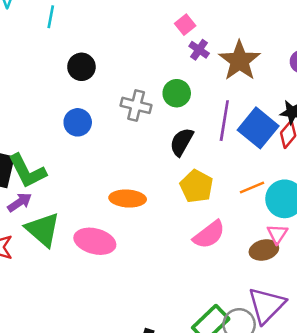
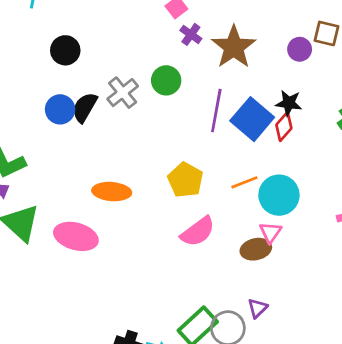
gray cross: (136, 105) -> (123, 93), turned 36
black semicircle: (182, 142) -> (85, 107), moved
purple triangle: (266, 305) -> (257, 308), size x0.5

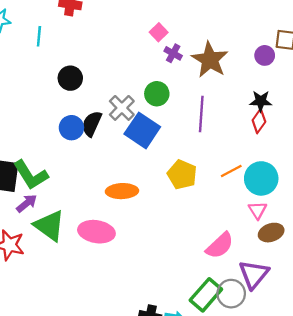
blue square: (252, 119) -> (142, 130), moved
pink semicircle: (198, 232) -> (220, 246), moved
brown ellipse: (256, 249) -> (271, 233), moved
purple triangle: (257, 308) -> (254, 274), size x1.8

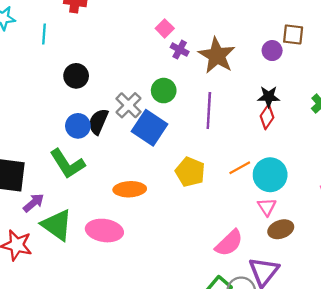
green L-shape: (31, 175) -> (67, 164), moved

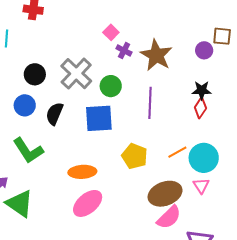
gray cross: (129, 105) -> (76, 74), moved, size x1.4
blue circle: (78, 126) -> (25, 105), moved
blue square: (149, 128) -> (99, 118), turned -36
brown ellipse: (281, 229) -> (165, 194), moved, size x1.5
pink ellipse: (104, 231) -> (88, 203), moved, turned -48

